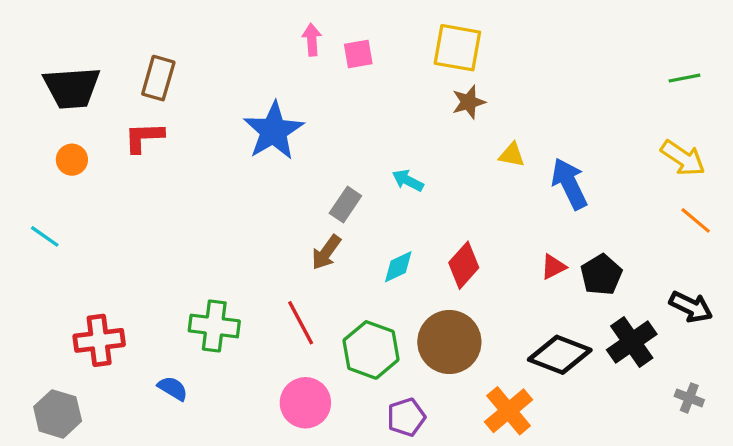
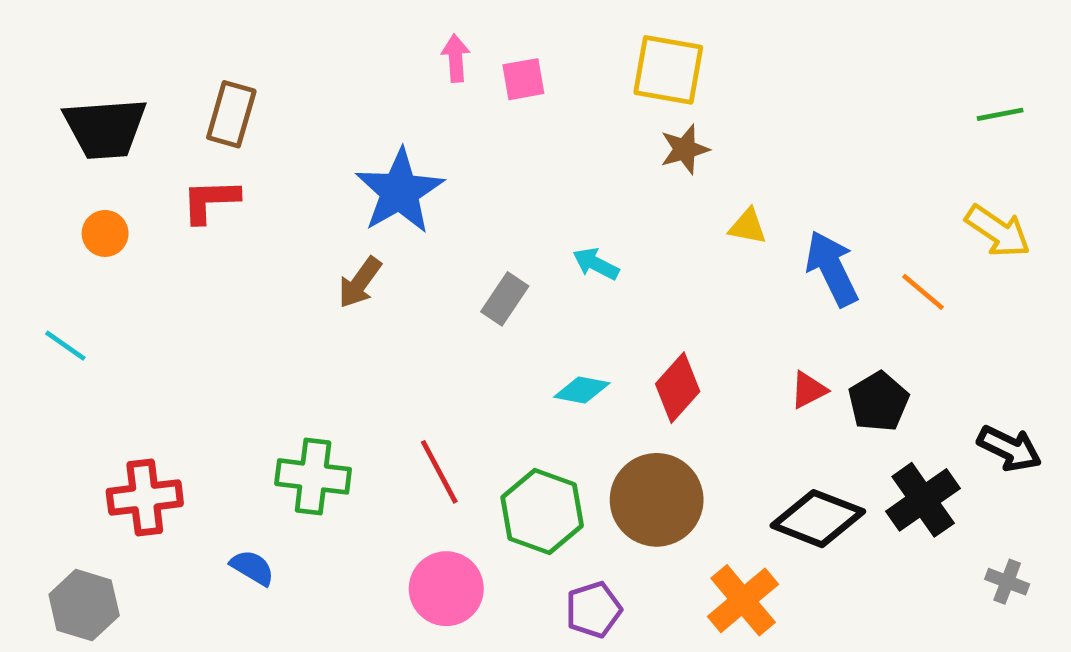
orange line: (696, 220) -> (923, 292), moved
brown arrow: (326, 252) -> (360, 283), moved
cyan diamond: (398, 267) -> (582, 390), turned 36

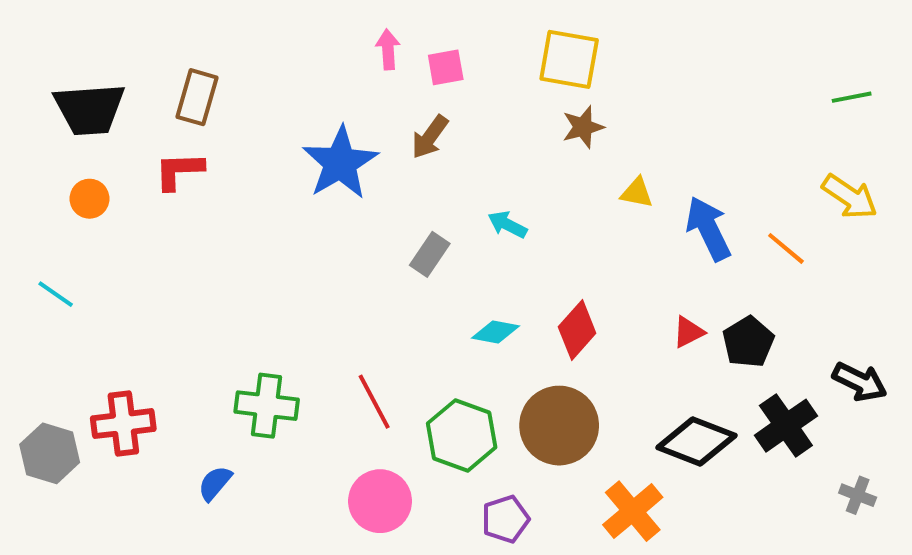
brown arrow: (360, 283) -> (430, 137), moved
blue semicircle: (252, 568) -> (215, 483), turned -81
gray hexagon: (84, 605) -> (50, 453), moved

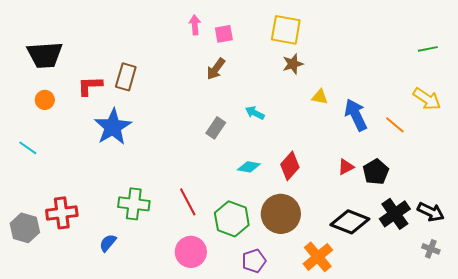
brown rectangle: (197, 97) -> (126, 77), moved
blue star: (340, 163) -> (113, 127), moved
black arrow: (860, 382) -> (431, 212), moved

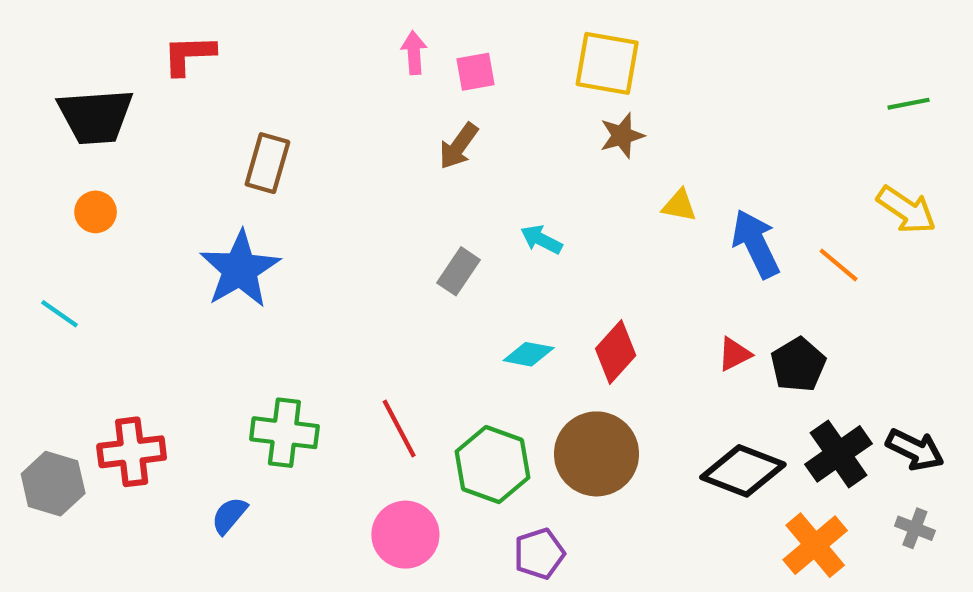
red L-shape: (90, 86) -> (189, 55), moved
orange cross: (318, 257) -> (815, 545), moved

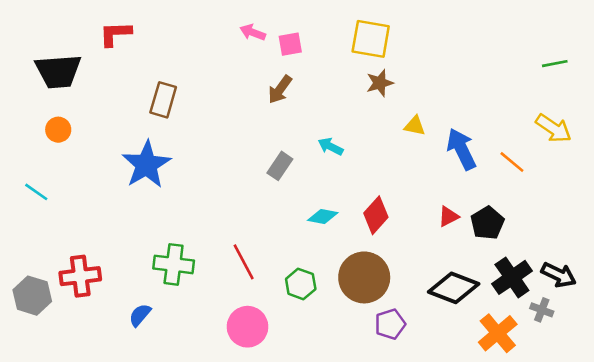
pink arrow: (414, 53) -> (253, 32), turned -65
green hexagon: (492, 465) -> (301, 284), size x0.7
gray cross: (915, 528) -> (542, 310), moved
purple pentagon: (539, 554) -> (390, 324), moved

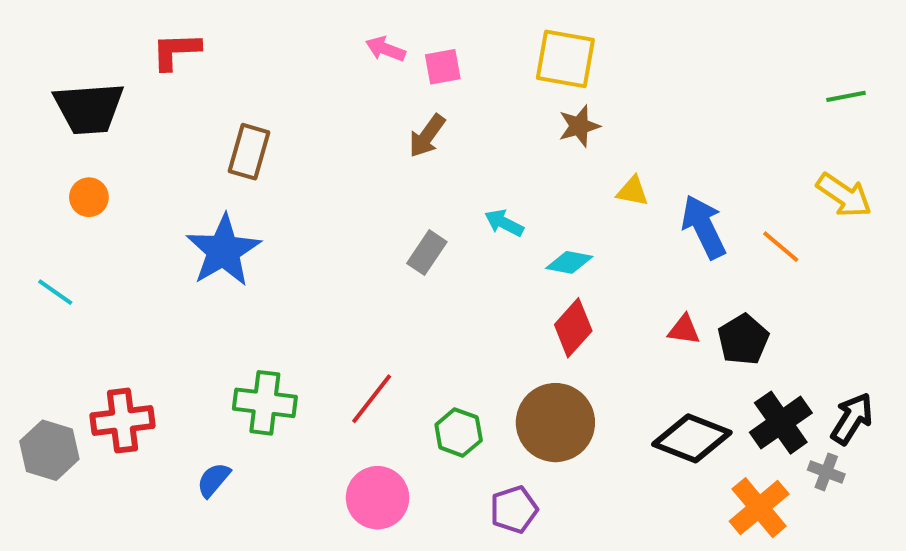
cyan diamond: (323, 217) -> (569, 262), moved
red triangle: (448, 217) -> (684, 330), turned 35
red line: (244, 262) -> (372, 399), turned 66
black arrow: (559, 275) -> (852, 419), turned -84
purple pentagon: (390, 324) -> (514, 510), moved

